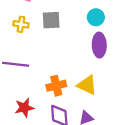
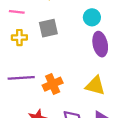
orange cross: (56, 86) -> (53, 84), moved

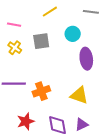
cyan circle: (92, 17) -> (73, 34), moved
yellow cross: (19, 38) -> (15, 48), turned 32

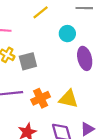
gray square: (41, 41) -> (28, 61), moved
yellow triangle: (79, 95) -> (69, 99), moved

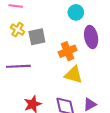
orange cross: (41, 98) -> (68, 51), moved

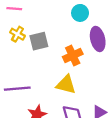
purple line: (18, 66) -> (17, 89), moved
yellow triangle: (74, 75) -> (66, 85), moved

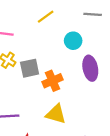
orange cross: (73, 55) -> (53, 81), moved

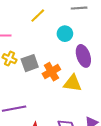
yellow triangle: (56, 114) -> (73, 83), moved

